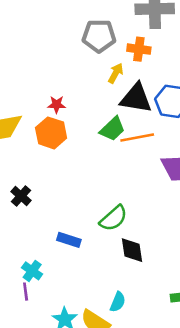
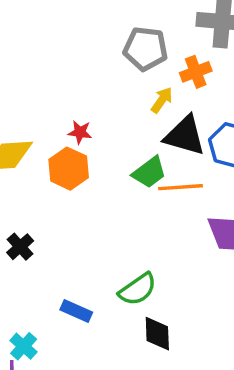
orange cross: (139, 49) -> (196, 72), turned -35

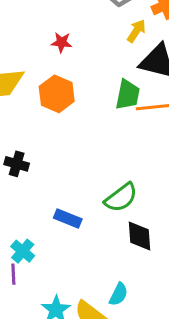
red star: (80, 132) -> (62, 42), moved
green trapezoid: (149, 172) -> (128, 95), turned -40
black cross: (20, 247) -> (17, 164), turned -30

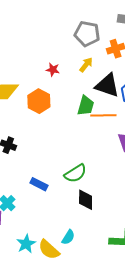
yellow arrow: (136, 31) -> (86, 65), moved
red star: (62, 42) -> (53, 70), moved

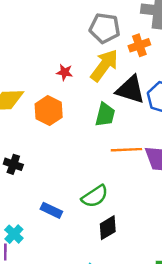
yellow arrow: (86, 65) -> (104, 65), size x1.8
orange line: (103, 115) -> (126, 150), moved
black diamond: (86, 200) -> (108, 228), turned 60

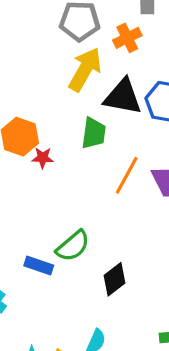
red star: (65, 72) -> (43, 158), moved
orange line: (126, 150) -> (127, 175), turned -52
green semicircle: (95, 196) -> (73, 246), moved

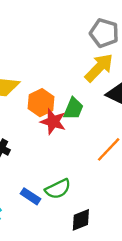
green trapezoid: (94, 133) -> (73, 109), moved
red star: (43, 158) -> (53, 122), size x1.6

